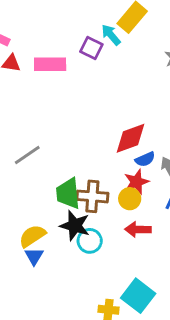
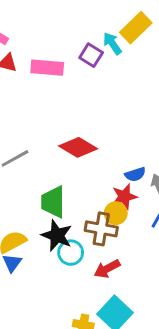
red diamond: (131, 138) -> (78, 147), moved, turned 45
brown cross: (92, 196) -> (101, 229), moved
red arrow: (138, 229) -> (107, 269), moved, turned -35

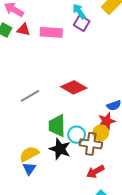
cyan arrow: (112, 43) -> (79, 11), moved
cyan circle: (71, 253) -> (77, 135), moved

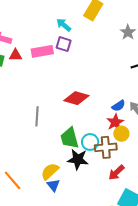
purple square: (82, 23) -> (64, 44), moved
gray line: (30, 96) -> (37, 116), turned -42
yellow circle: (101, 133) -> (121, 134), moved

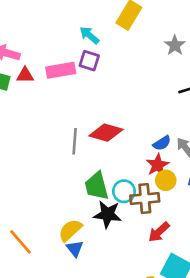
gray line: (37, 116) -> (75, 141), moved

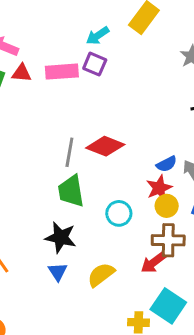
cyan arrow: (89, 35) -> (98, 36), turned -80
green trapezoid: (97, 186) -> (71, 191), moved
brown cross: (145, 199) -> (168, 240), moved
black star: (108, 214) -> (61, 237), moved
yellow semicircle: (70, 230) -> (101, 275), moved

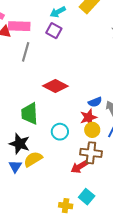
pink rectangle: (62, 72) -> (19, 26), moved
gray line: (69, 152) -> (26, 52), moved
yellow semicircle: (101, 275) -> (33, 159), moved
cyan square: (168, 306) -> (87, 197), size x0.7

